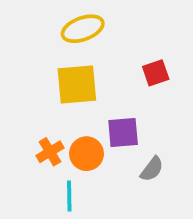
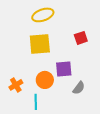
orange cross: (50, 152) -> (16, 85), moved

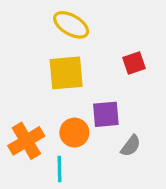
yellow ellipse: (43, 15) -> (71, 25), turned 50
orange cross: (16, 85) -> (26, 141), size x1.5

